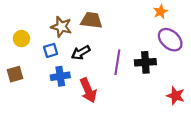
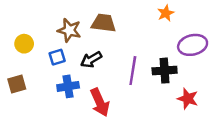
orange star: (160, 12) -> (166, 13), moved
purple ellipse: (170, 40) -> (193, 45), turned -55
red star: (176, 96) -> (188, 99), moved

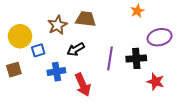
brown star: (69, 30) -> (57, 25), turned 30
yellow circle: (24, 44) -> (20, 36), size x1.5
blue square: (57, 57) -> (38, 50), moved

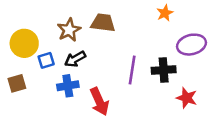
black arrow: (76, 49) -> (75, 59), moved

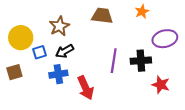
brown trapezoid: (103, 23) -> (102, 16), moved

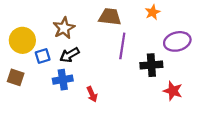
purple line: (114, 61) -> (122, 46), moved
brown square: (14, 72) -> (16, 77), turned 35
red arrow: (85, 88) -> (92, 94), size x0.6

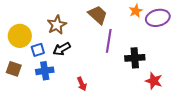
brown trapezoid: (110, 17) -> (98, 15), turned 35
purple ellipse: (177, 41) -> (158, 18), moved
blue cross: (63, 80) -> (45, 71), moved

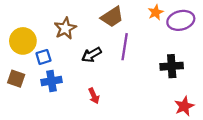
brown trapezoid: (98, 15) -> (112, 17), turned 105
black arrow: (62, 49) -> (92, 55), moved
black cross: (135, 58) -> (172, 66), moved
red star: (154, 81) -> (184, 106), moved, turned 30

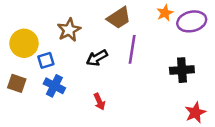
blue cross: (51, 81) -> (54, 86), turned 36

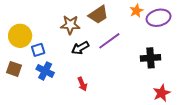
brown star: (69, 30) -> (70, 25), moved, turned 30
purple line: (132, 49) -> (109, 41), turned 45

